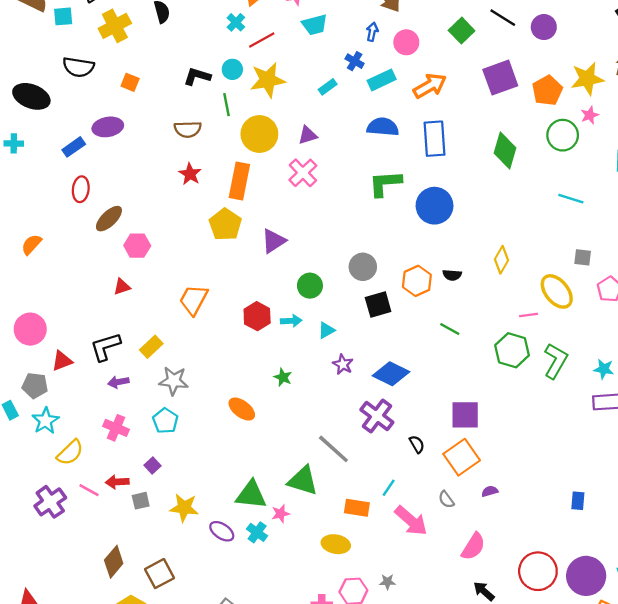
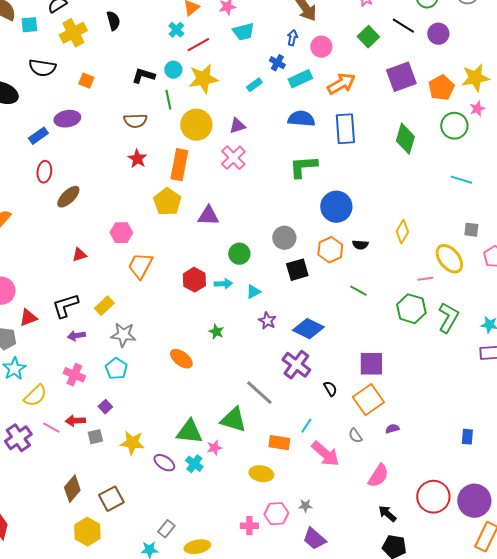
blue circle: (435, 206) -> (336, 207), moved
purple triangle: (273, 241) -> (208, 216), turned 35
pink hexagon: (137, 246) -> (121, 233), moved

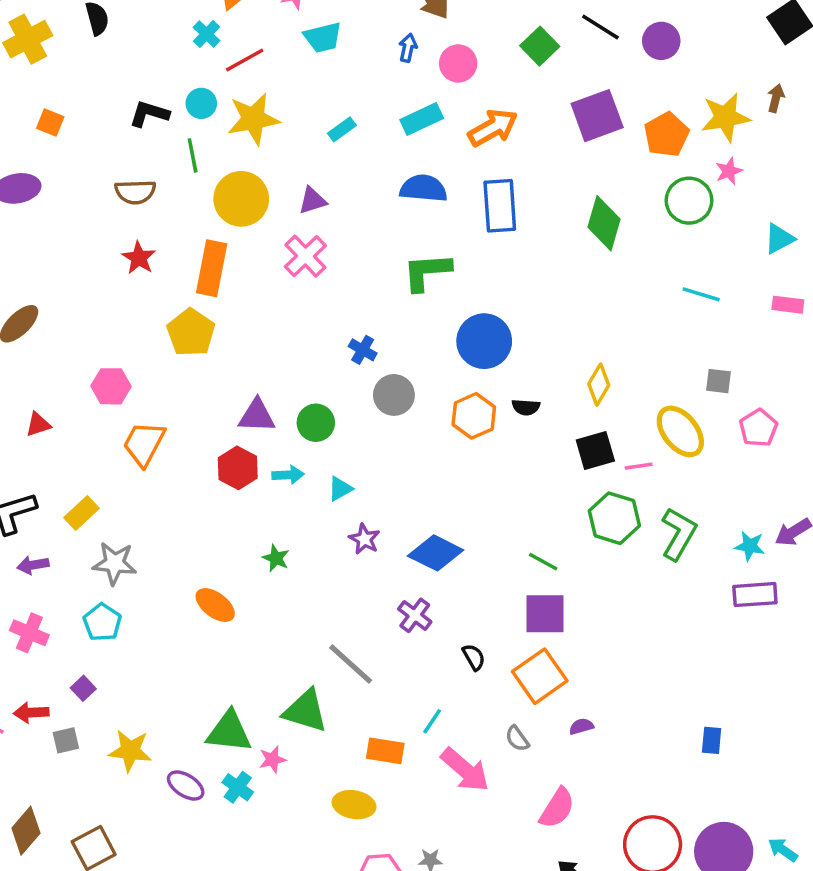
blue cross: (277, 63) -> (363, 350), moved
purple triangle: (208, 216) -> (257, 416), moved
black square: (297, 270) -> (595, 451), moved
green line: (358, 291) -> (543, 562), moved
purple cross: (296, 365) -> (415, 615), size x0.7

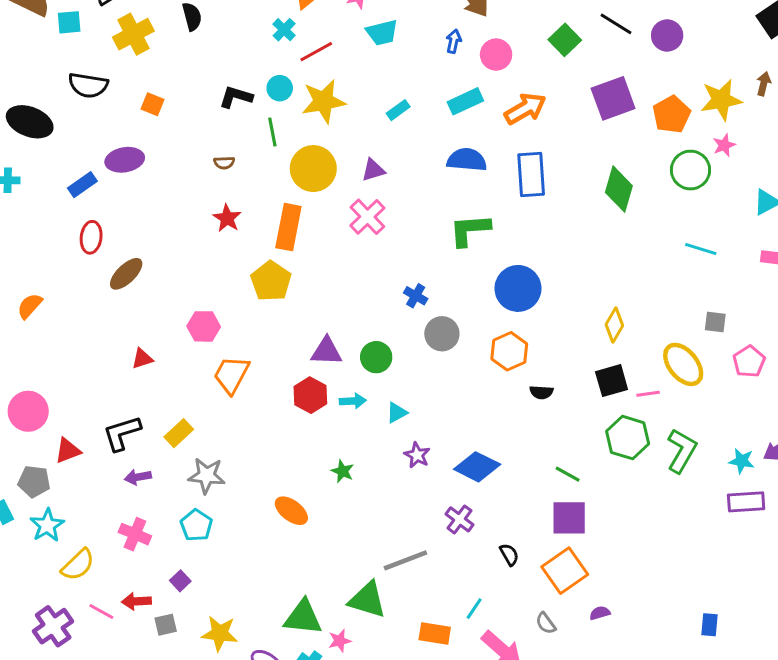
brown semicircle: (135, 192) -> (224, 163), size x0.6
black semicircle: (526, 407) -> (541, 392), moved
gray line: (351, 664) -> (405, 560), turned -63

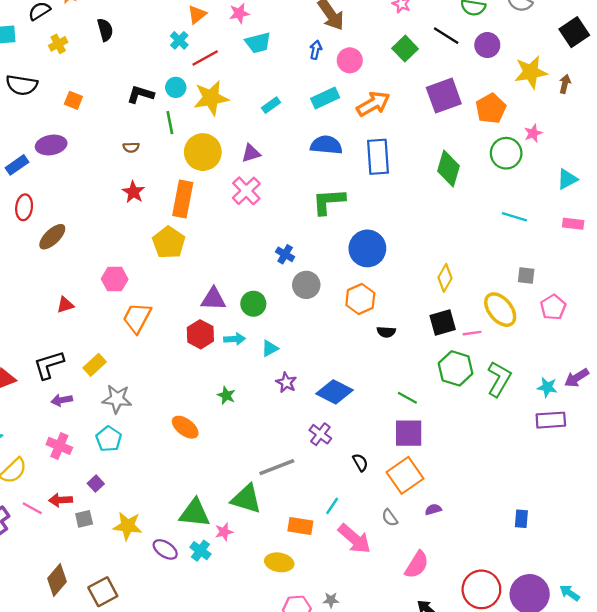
yellow cross: (133, 34) -> (58, 44), size x0.6
yellow star: (721, 100) -> (531, 72), moved

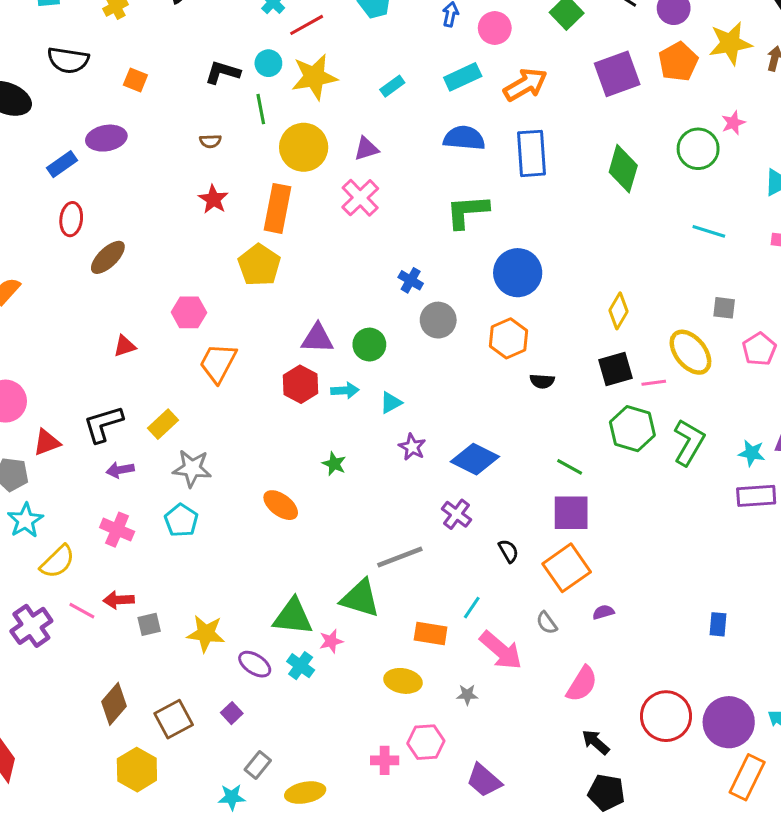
orange pentagon: (491, 109) -> (678, 62), moved
purple square: (96, 484) -> (232, 713), moved
gray star: (331, 600) -> (467, 695), moved

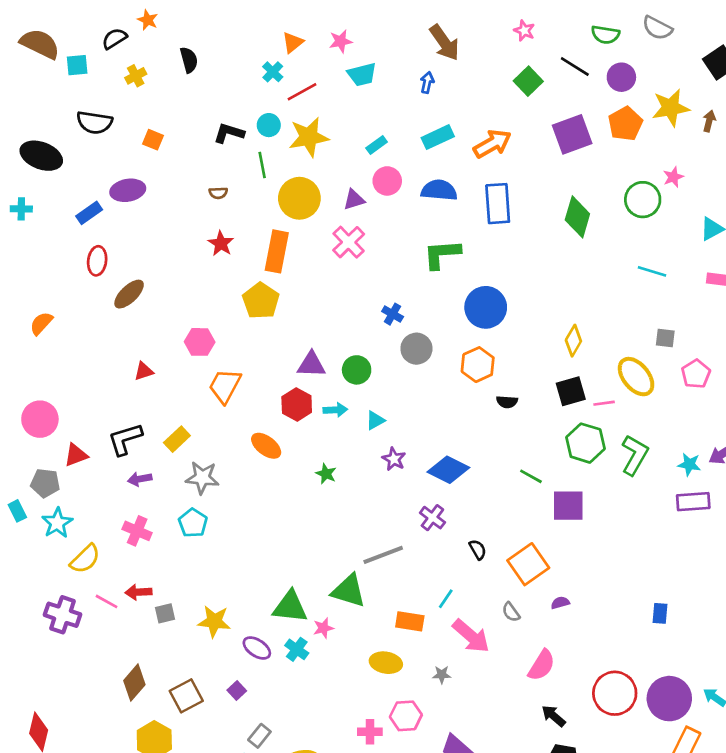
pink circle: (495, 28) -> (387, 181), moved
orange ellipse: (281, 505) -> (266, 446), moved
purple square: (571, 513) -> (568, 506), moved
purple cross: (31, 626) -> (63, 615), turned -36

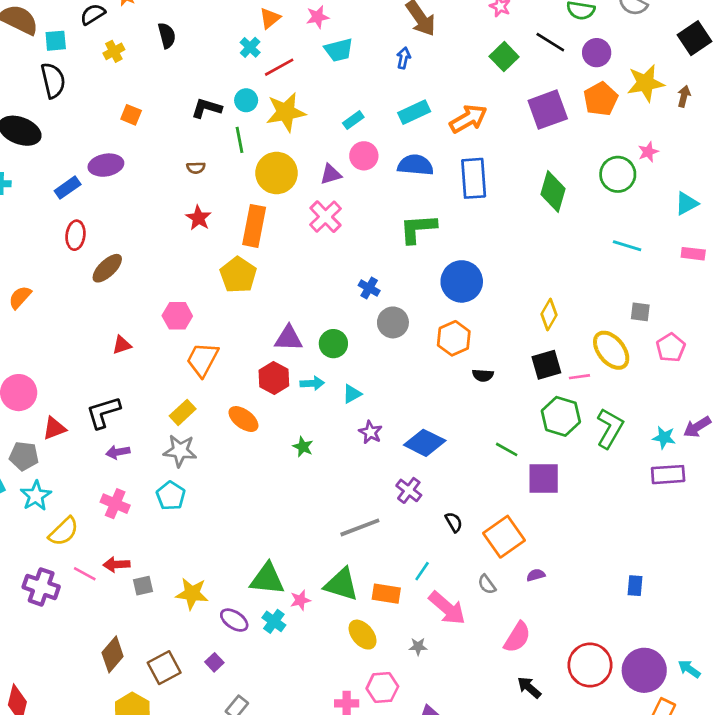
black semicircle: (94, 122) -> (53, 80), moved, turned -112
yellow rectangle: (177, 439) -> (183, 412), moved
green triangle: (349, 591) -> (341, 584), moved
yellow ellipse: (386, 663) -> (363, 635), turned 40

